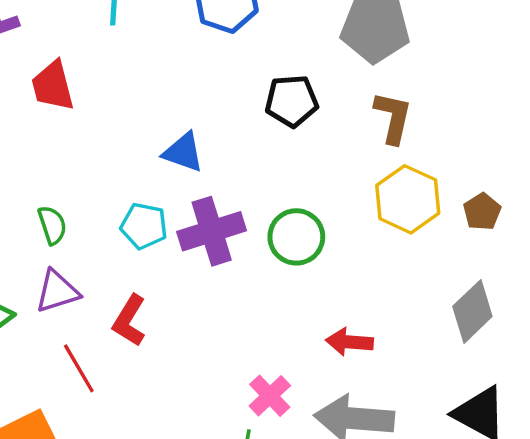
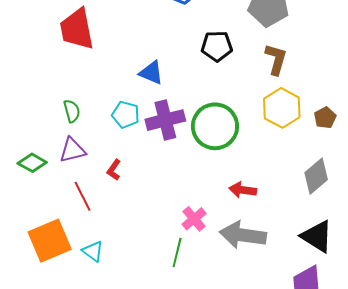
red trapezoid: (53, 86) -> (77, 29), size x1.4
green circle: (296, 237) -> (215, 126), size x1.4
red L-shape: (129, 321) -> (114, 170), size x0.7

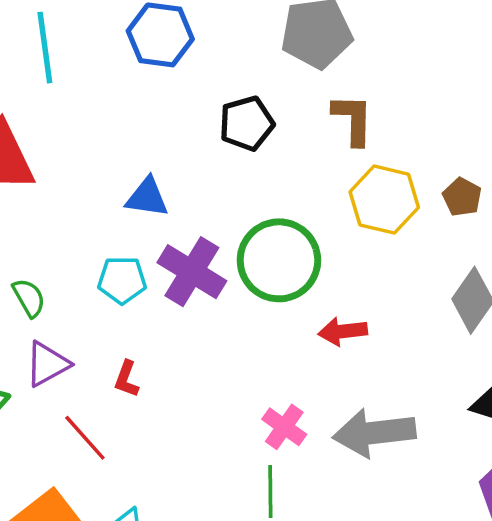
purple cross: (165, 120) -> (192, 272), turned -30
red arrow: (243, 190) -> (343, 331), moved

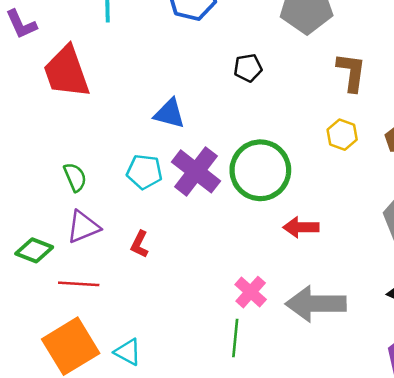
brown L-shape: (353, 120) -> (351, 72), moved
black pentagon: (247, 123) -> (248, 68), size x0.7
yellow hexagon: (384, 200) -> (342, 135), size x0.6
red line: (85, 438) -> (79, 284), moved, turned -51

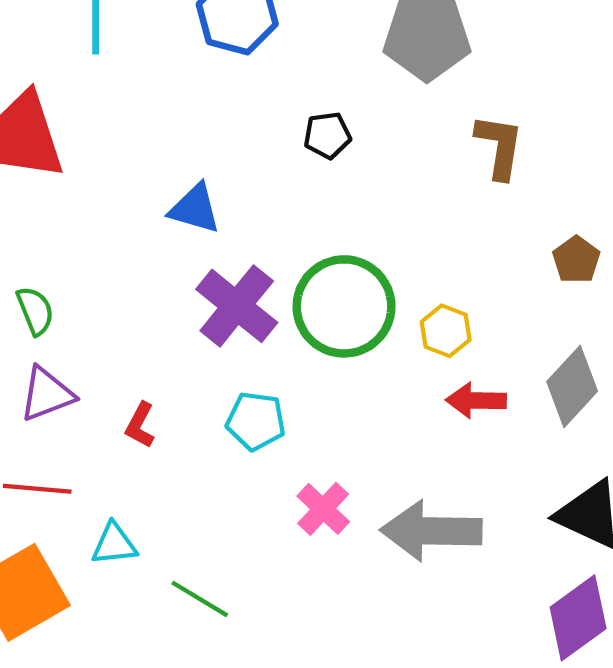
yellow hexagon: (342, 135) -> (446, 331), moved
cyan pentagon: (144, 172) -> (256, 421), moved
red arrow: (301, 227) -> (476, 401), moved
green line: (235, 338) -> (200, 599), moved, turned -66
cyan triangle: (128, 352) -> (114, 544), moved, turned -36

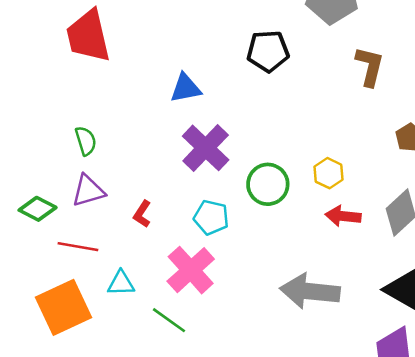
black pentagon: (327, 135) -> (268, 51), size x1.5
blue triangle: (195, 209) -> (186, 88), turned -32
green circle: (344, 306) -> (268, 184), moved, size x0.7
pink cross: (323, 509) -> (191, 270), moved, size x1.5

